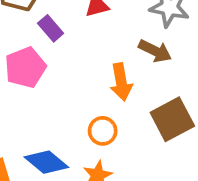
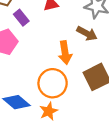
orange circle: (103, 131) -> (53, 83), size x1.6

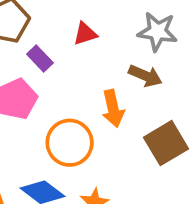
orange circle: (53, 83) -> (70, 143), moved

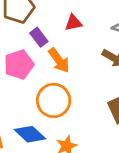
orange arrow: (113, 108) -> (59, 60), moved, turned -30

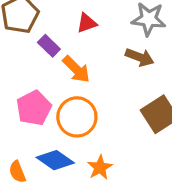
pink pentagon: (19, 65) -> (34, 108), moved

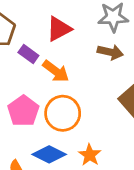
red triangle: (87, 23) -> (59, 29), size x1.4

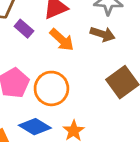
orange arrow: (56, 71) -> (62, 40), moved

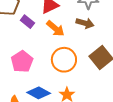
orange circle: (51, 88) -> (64, 60), moved

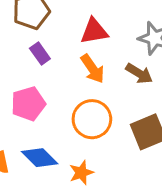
purple rectangle: (27, 22) -> (40, 54), moved

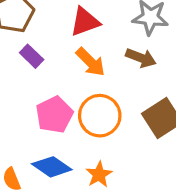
pink pentagon: (28, 104) -> (54, 115), moved

